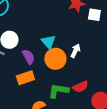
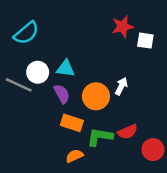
cyan triangle: (48, 42) -> (66, 68), moved, turned -42
orange rectangle: (25, 78) -> (72, 123), moved, turned 36

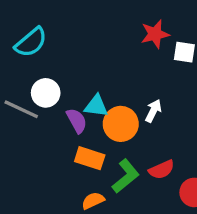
cyan triangle: (66, 68) -> (96, 106), moved
green L-shape: (100, 137) -> (126, 176), turned 132

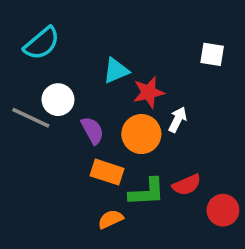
red star: (155, 34) -> (149, 92), moved
cyan triangle: (96, 106) -> (116, 71), moved, turned -30
green L-shape: (126, 176) -> (147, 192), turned 36

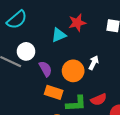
red star: (149, 92) -> (77, 23), moved

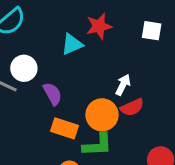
orange circle: (73, 71) -> (102, 115), moved
red semicircle: (99, 100) -> (132, 107), moved

